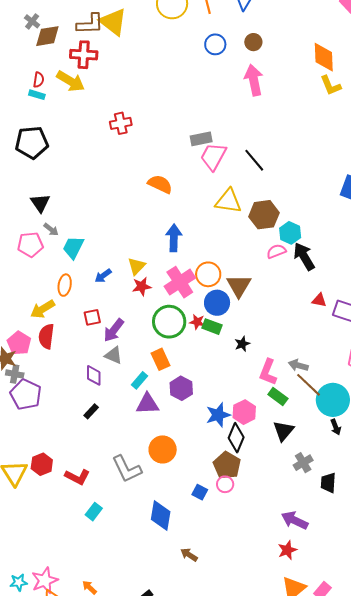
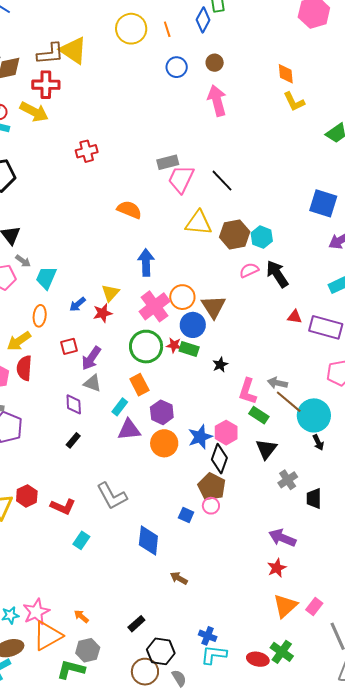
orange diamond: (324, 57) -> (286, 74), size x0.7
cyan hexagon: (290, 233) -> (262, 237), moved
red star: (142, 286) -> (103, 313), moved
orange circle: (163, 449) -> (164, 443), moved

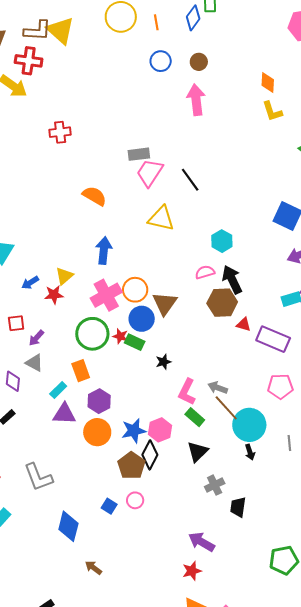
brown hexagon: (235, 234) -> (222, 303), moved
purple arrow: (91, 358) -> (36, 338), size x0.7
brown pentagon: (212, 487) -> (131, 466), moved

